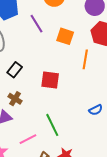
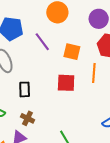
black rectangle: (15, 70) -> (25, 89), turned -35
red square: (50, 80) -> (66, 83), moved

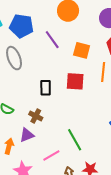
black rectangle: (25, 89) -> (46, 88), moved

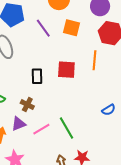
orange square: (82, 50) -> (71, 28), moved
pink line: (51, 155) -> (41, 129), moved

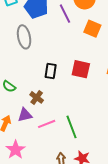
purple line: (43, 28) -> (65, 14), moved

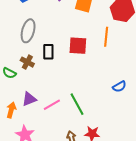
gray ellipse: (24, 37) -> (28, 31), moved, turned 35
brown cross: (37, 97) -> (27, 62), moved

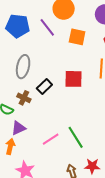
black rectangle: (48, 52) -> (44, 87), turned 49
purple triangle: (29, 99) -> (18, 128), moved

